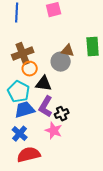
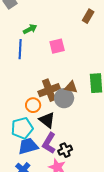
brown cross: (23, 54) -> (49, 90), moved
black triangle: (44, 84) -> (47, 120), turned 30
cyan pentagon: (19, 92) -> (22, 128), turned 30

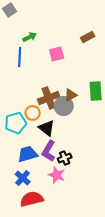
brown rectangle: (88, 16) -> (88, 37), moved, turned 32
brown triangle: (71, 87) -> (71, 95), turned -40
cyan pentagon: (22, 128) -> (16, 123), moved

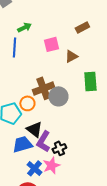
brown triangle: (71, 95) -> (71, 56), moved
black triangle: (47, 128) -> (34, 129), moved
pink star: (57, 175) -> (51, 165), turned 30
blue cross: (23, 178) -> (34, 168), moved

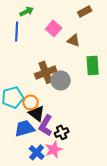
pink square: (51, 44) -> (54, 28), turned -35
brown triangle: (71, 56) -> (74, 40), turned 48
orange circle: (27, 103) -> (31, 102), moved

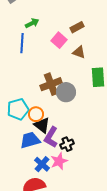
brown rectangle: (85, 11) -> (77, 27), moved

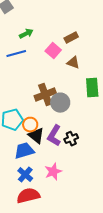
blue line: (22, 43) -> (16, 54), turned 72
purple L-shape: (51, 137) -> (54, 136), moved
black cross: (67, 144) -> (71, 139), moved
blue cross: (42, 164) -> (25, 175), moved

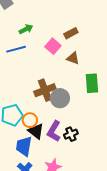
blue trapezoid: (24, 151) -> (24, 146), turned -65

